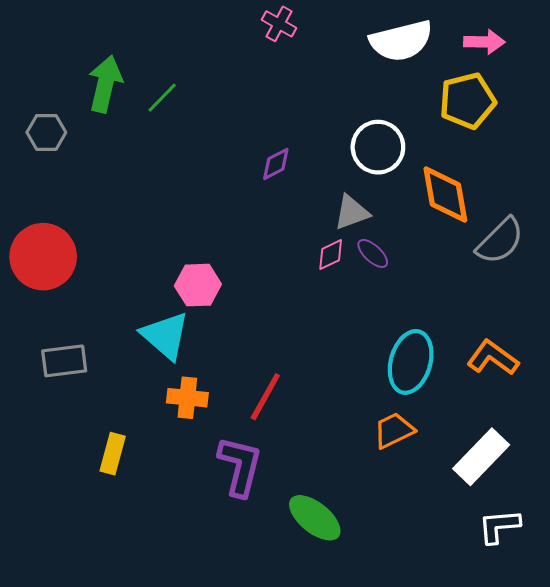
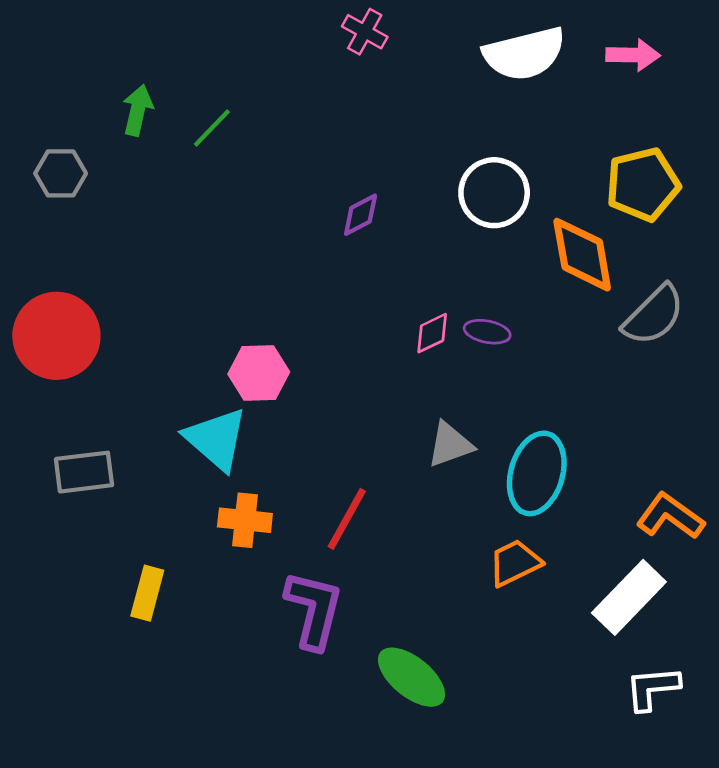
green arrow: (105, 84) -> (138, 110), size x0.7
yellow pentagon: (467, 101) -> (643, 184), moved
gray triangle: (352, 212) -> (450, 445), moved
purple ellipse: (373, 253) -> (487, 332), turned -32
orange L-shape: (493, 358) -> (670, 516), moved

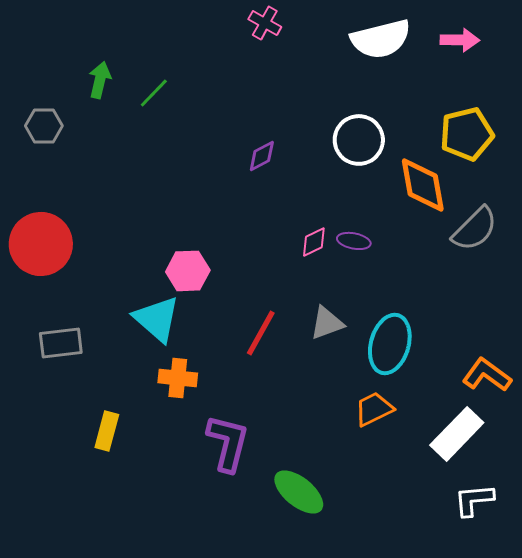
red line: (347, 519) -> (261, 333), moved

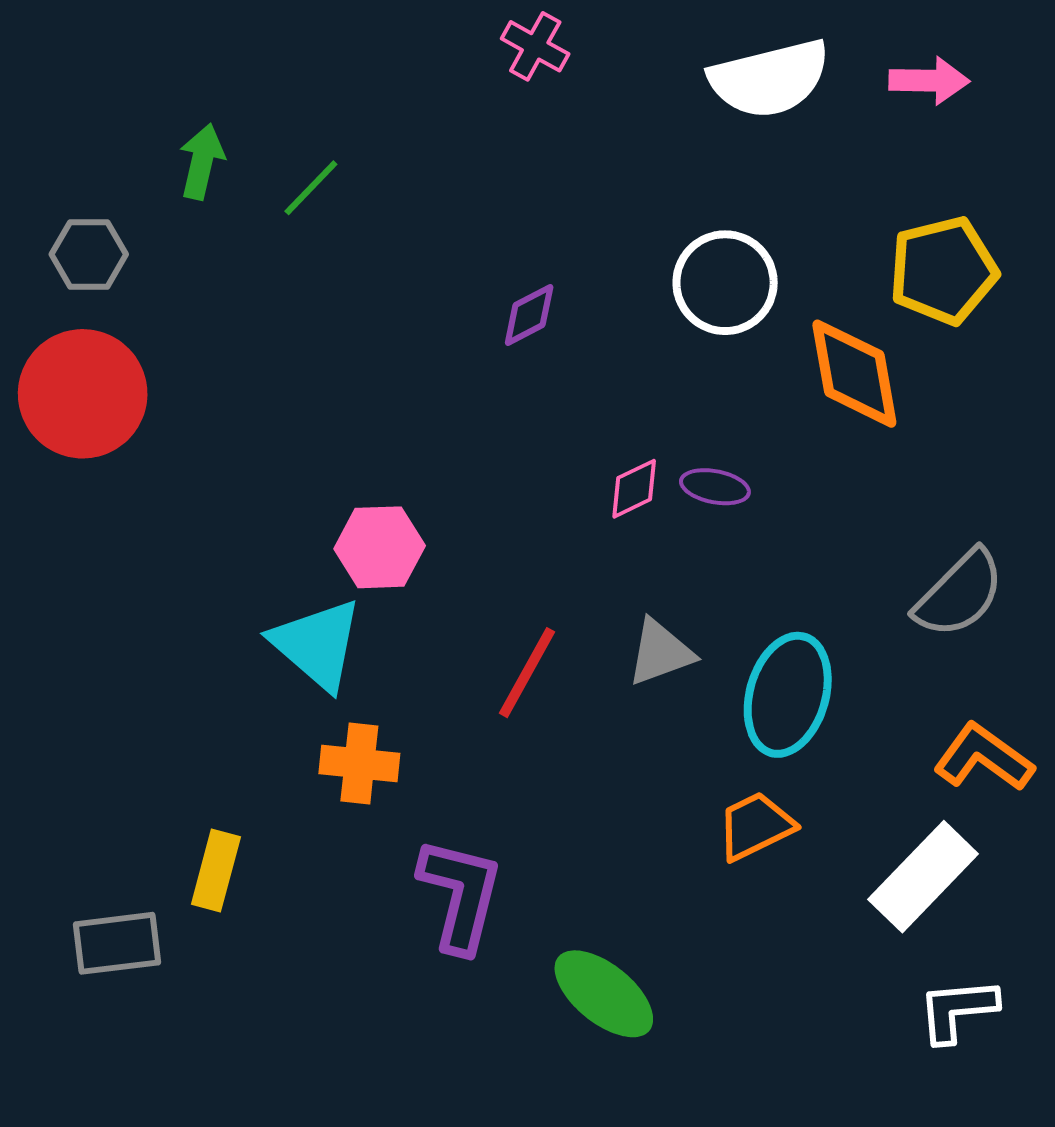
gray semicircle: (475, 229) -> (959, 594), moved
red circle: (41, 244) -> (83, 394), moved
gray rectangle: (61, 343) -> (117, 943), moved

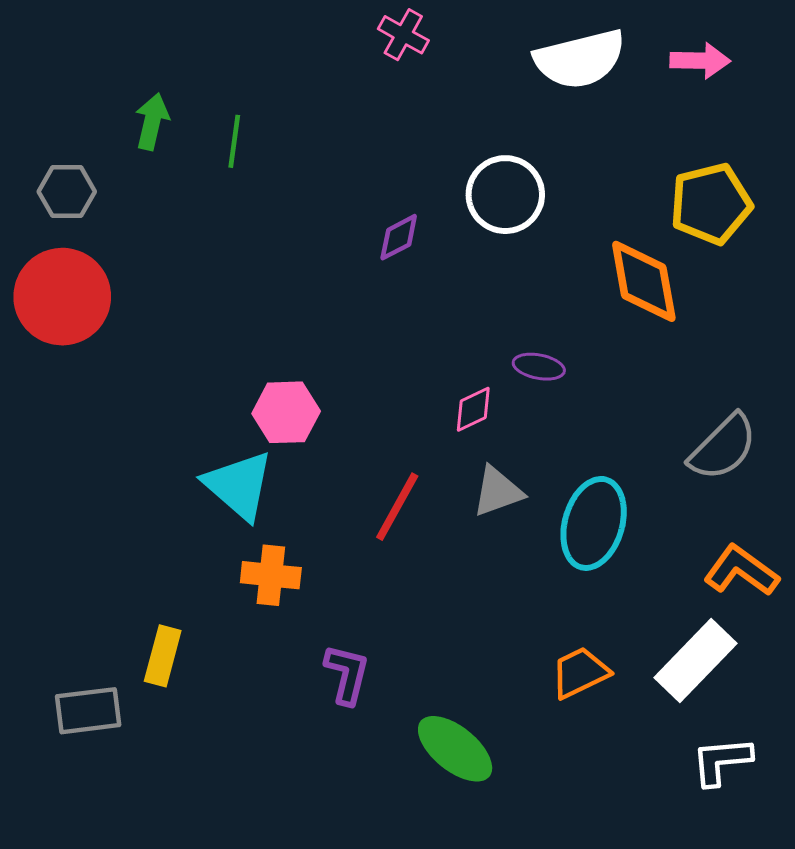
green line: (311, 188) -> (234, 141), turned -36
white circle: (725, 283) -> (505, 195), moved
pink diamond: (634, 489) -> (473, 409), moved
orange trapezoid: (755, 826) -> (580, 673), moved
purple L-shape: (460, 895) -> (347, 674), size x0.7

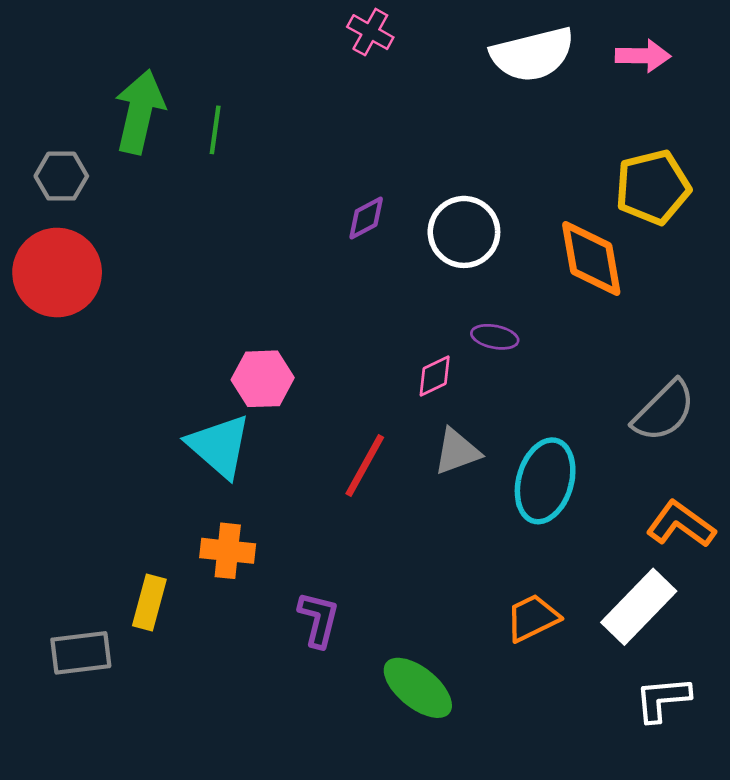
green arrow: (152, 122) -> (140, 112), size x1.6
white circle: (505, 195) -> (464, 232), moved
orange cross: (271, 575) -> (228, 551), moved

